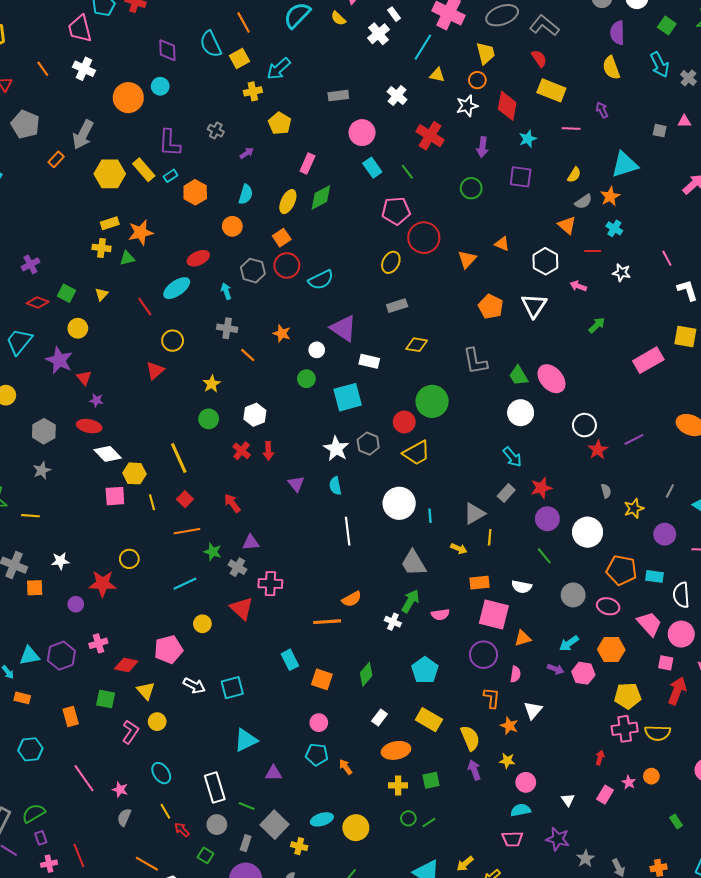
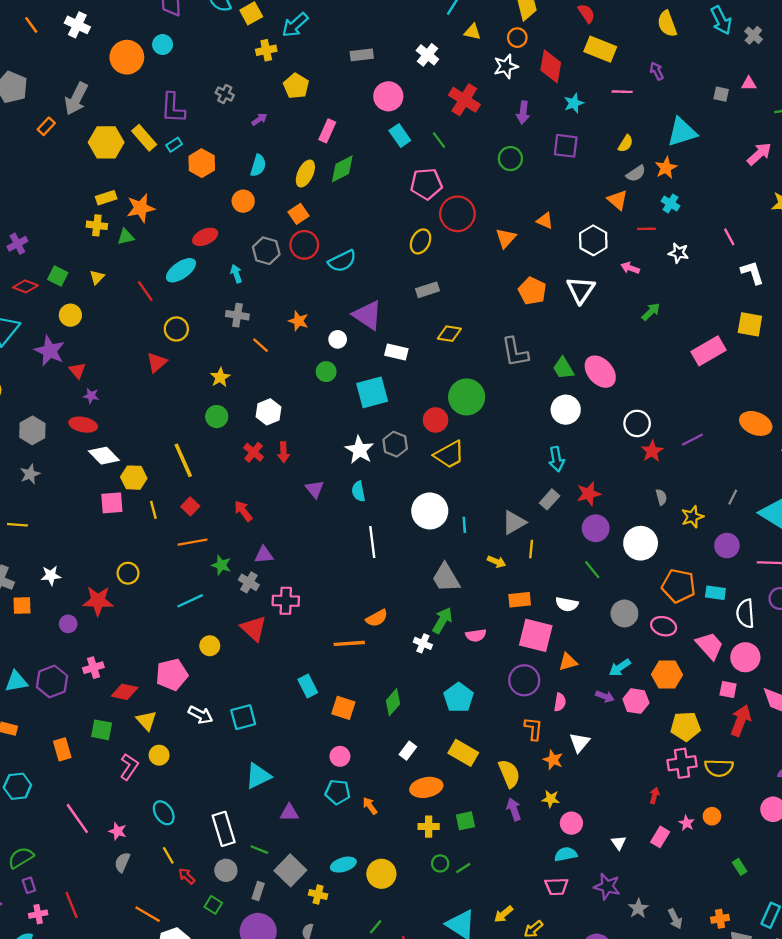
cyan arrow: (512, 457) -> (556, 459), turned 30

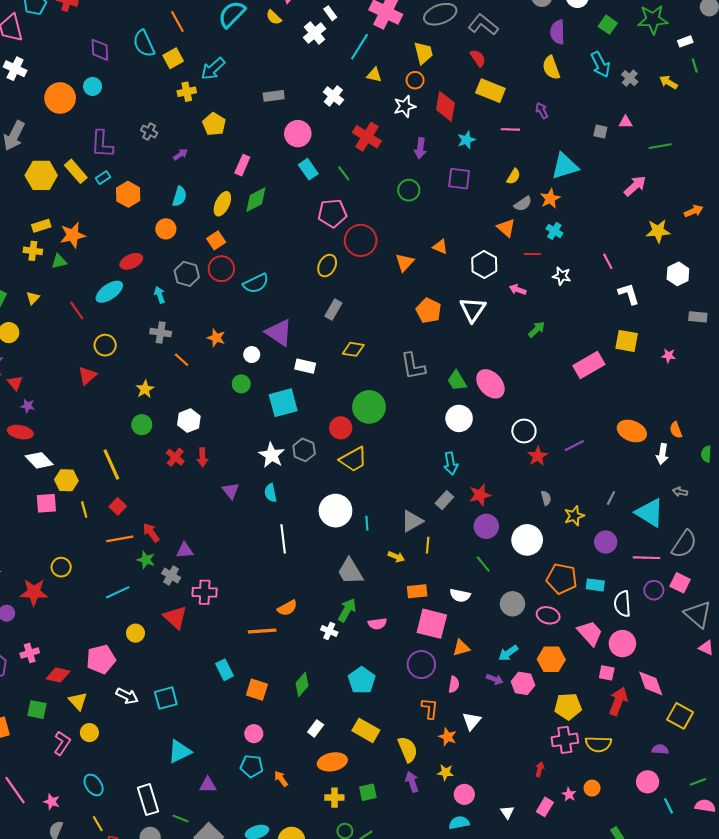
gray rectangle: (427, 290) -> (333, 310), turned -42
red arrow: (243, 511) -> (151, 533), moved

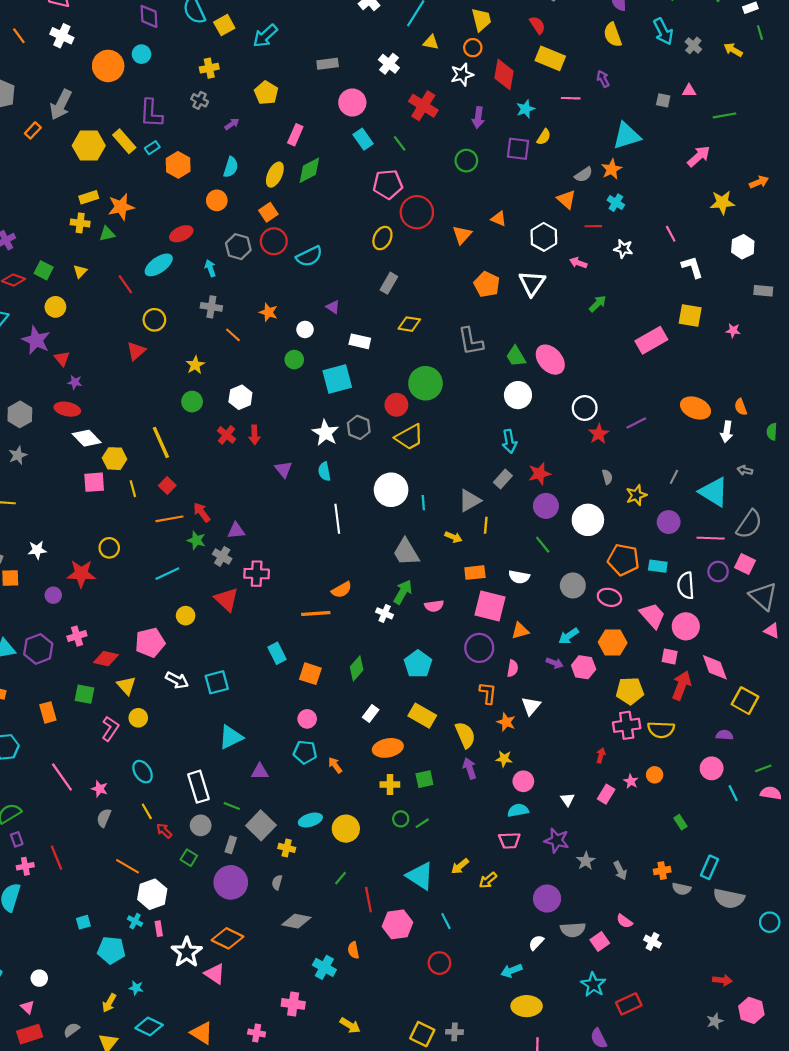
yellow cross: (187, 92) -> (209, 68), moved
yellow semicircle: (514, 177) -> (544, 137), moved
purple triangle: (279, 333) -> (333, 307), size x0.5

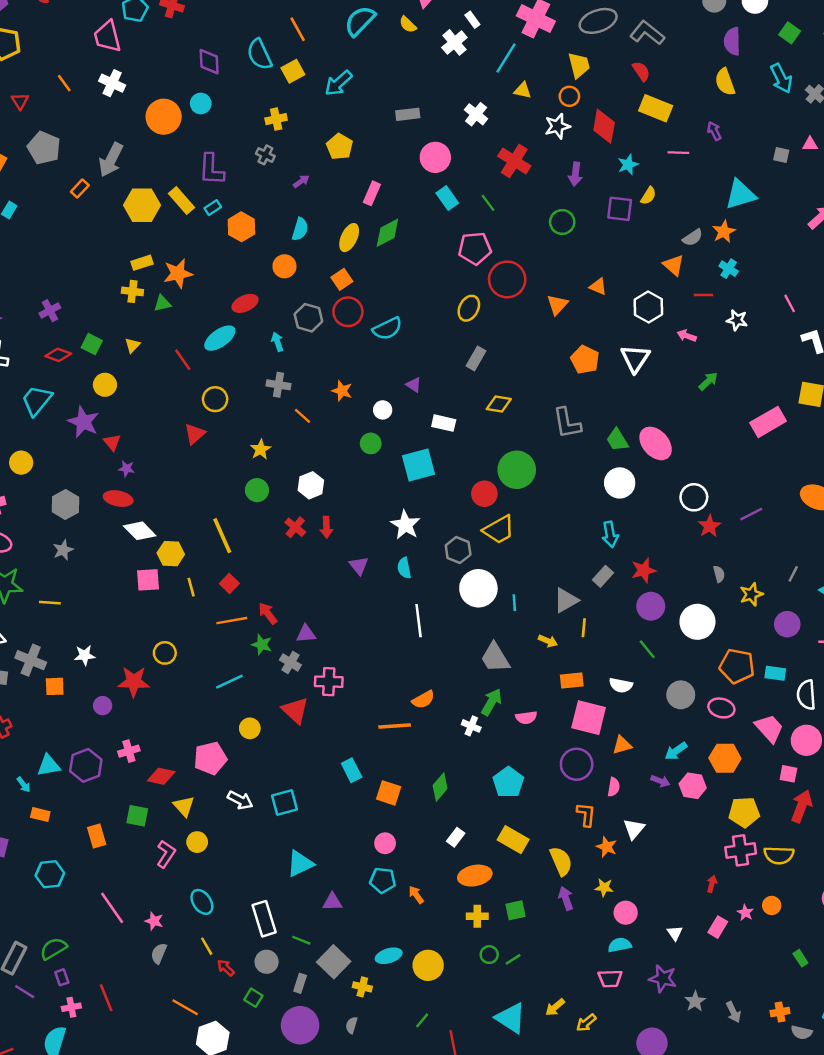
gray hexagon: (359, 427) -> (458, 550), moved

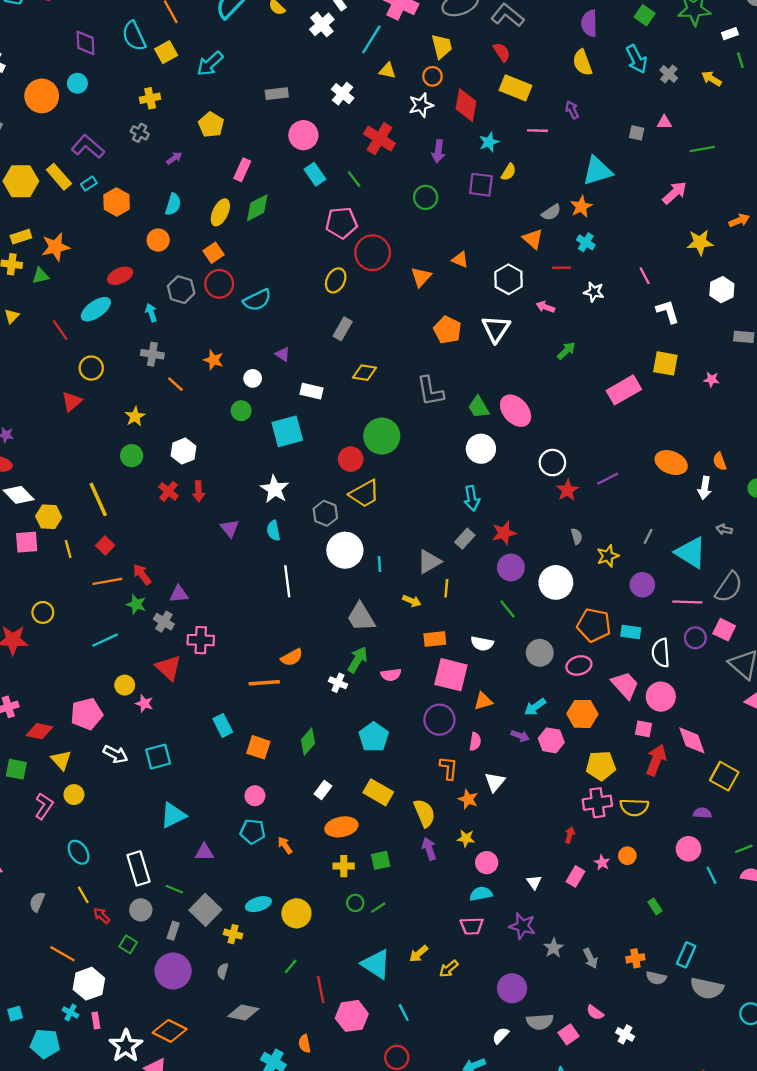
purple L-shape: (211, 169) -> (88, 147), turned 128
pink ellipse: (721, 708) -> (579, 665), turned -30
pink star: (154, 921) -> (144, 704), moved

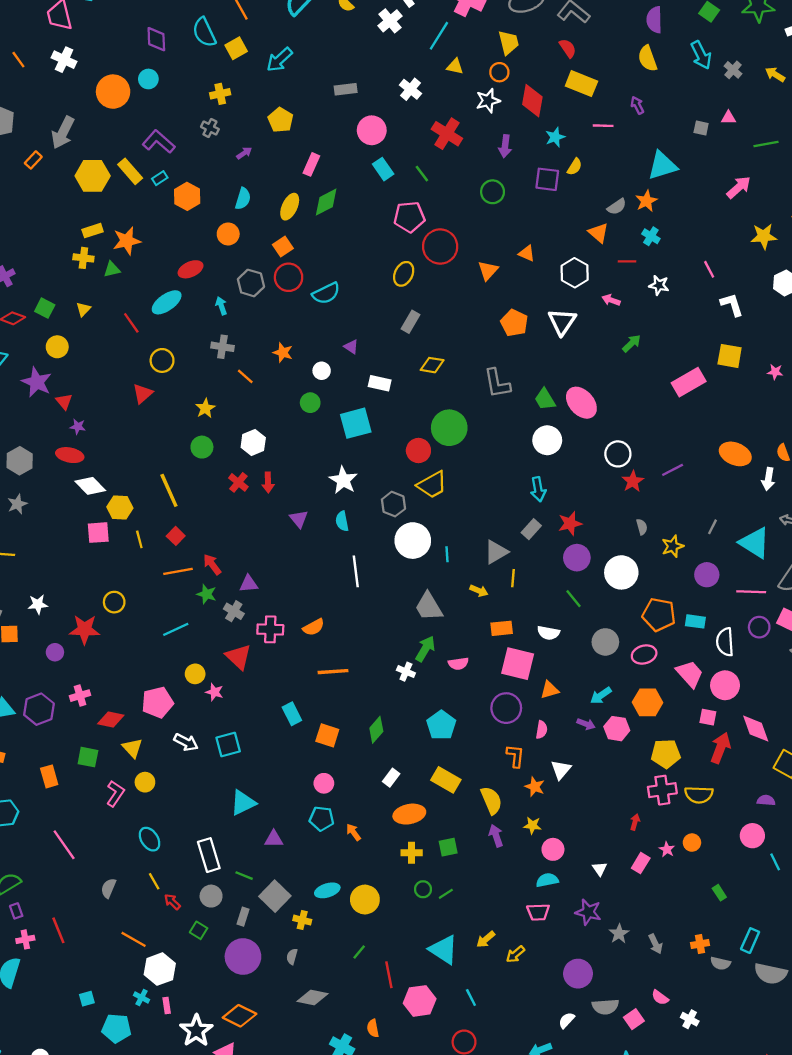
orange semicircle: (292, 657) -> (314, 627), moved

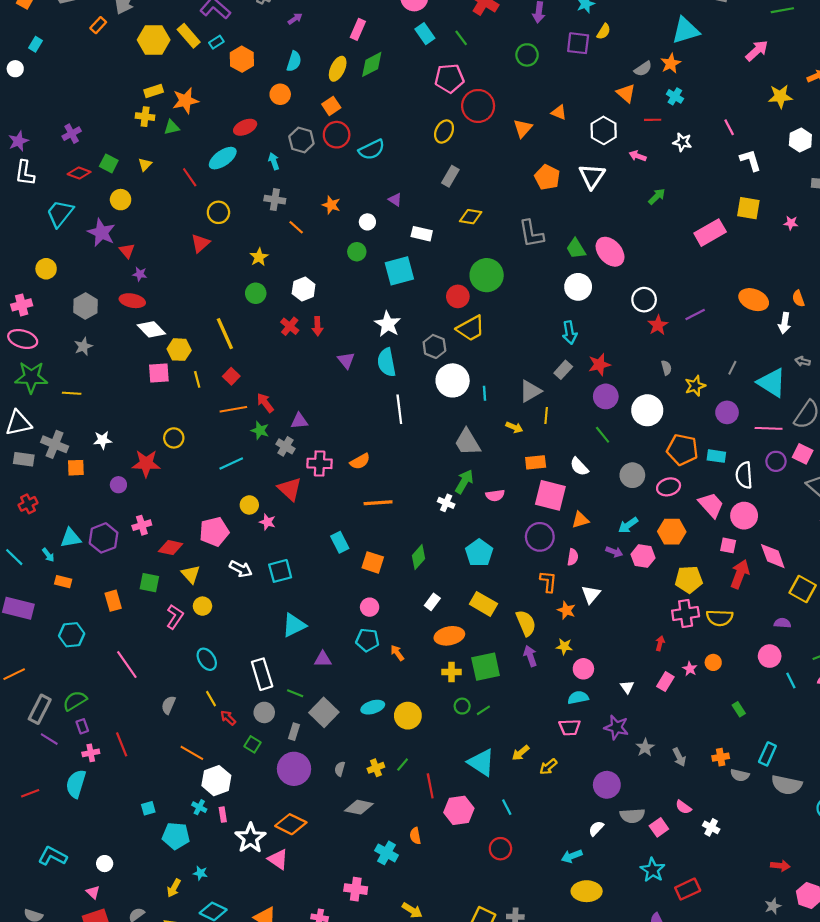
cyan semicircle: (342, 521) -> (387, 362), size x1.5
white semicircle: (548, 633) -> (579, 467), turned 36
green square: (448, 847) -> (486, 667), size x1.6
yellow cross: (302, 920) -> (376, 768), moved, turned -35

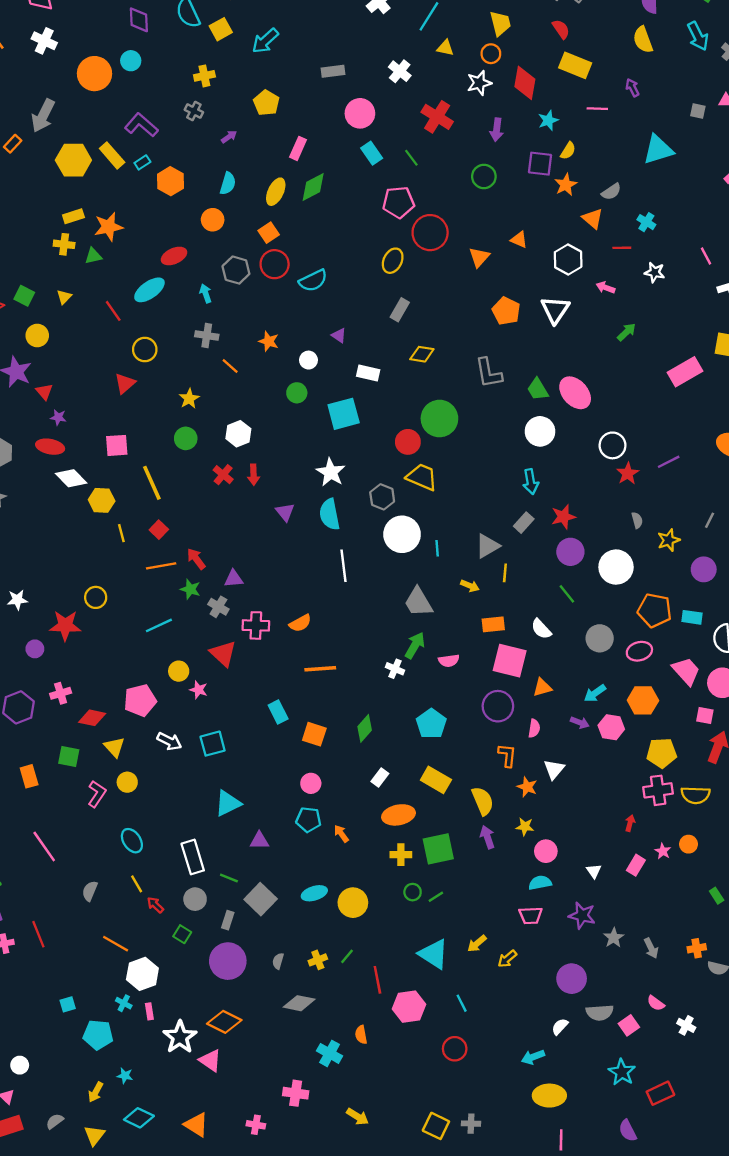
orange star: (671, 63) -> (566, 185), moved
yellow trapezoid: (471, 328) -> (422, 477), turned -128
pink square: (159, 373) -> (117, 445), moved

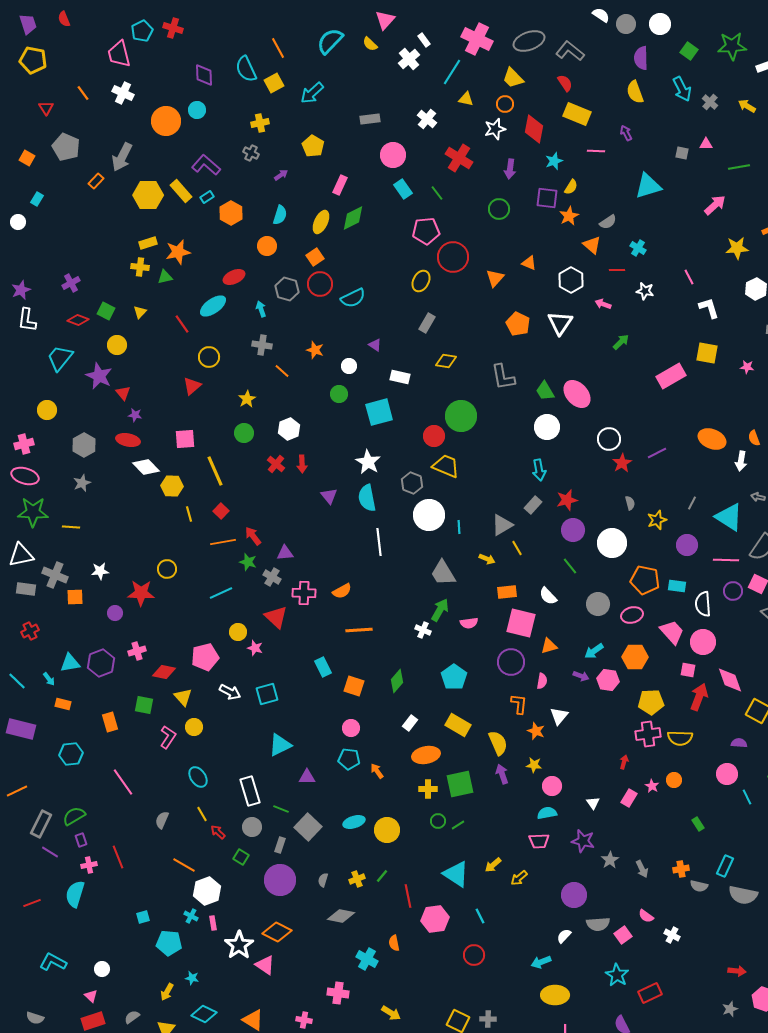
yellow trapezoid: (500, 23) -> (513, 78), turned 150
yellow line: (505, 573) -> (517, 548), turned -35

